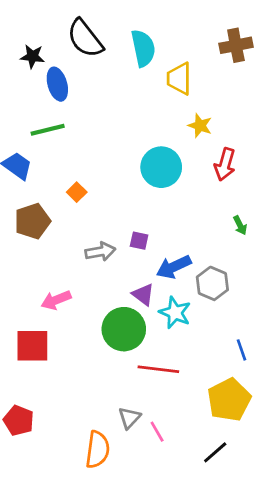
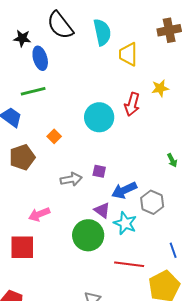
yellow star: (200, 126) -> (160, 88), moved, turned -30
red arrow: (225, 164) -> (132, 104), moved
cyan circle: (161, 167) -> (99, 117), moved
red line: (158, 369) -> (129, 264), moved

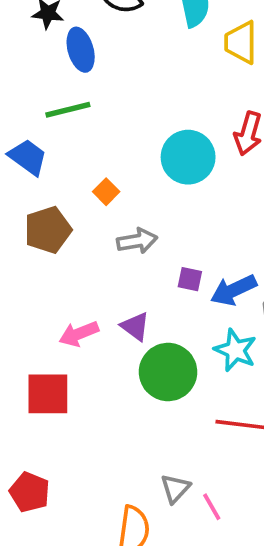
purple square: (99, 171) -> (190, 279), moved
gray arrow: (71, 179) -> (137, 241), moved
purple triangle: (102, 210) -> (135, 326), moved

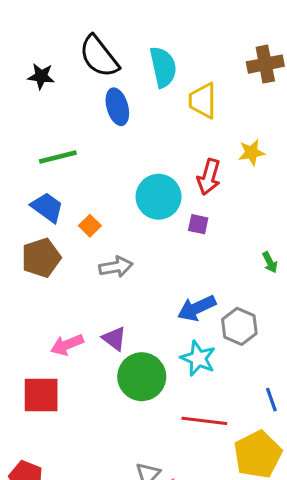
blue ellipse: (81, 50) -> (117, 107), moved
blue trapezoid: (28, 157) -> (47, 207), moved
purple square: (190, 279) -> (198, 224), moved

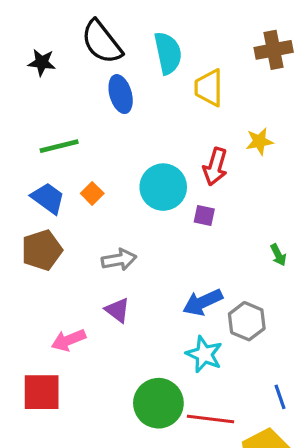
orange square: (90, 226) -> (92, 193), moved
purple triangle: (114, 339) -> (117, 310), moved
green circle: (142, 377) -> (158, 403), moved

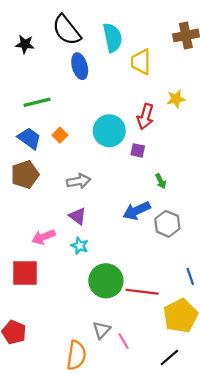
green arrow: (278, 255) -> (161, 181), moved
cyan star: (204, 354) -> (80, 246), moved, size x0.7

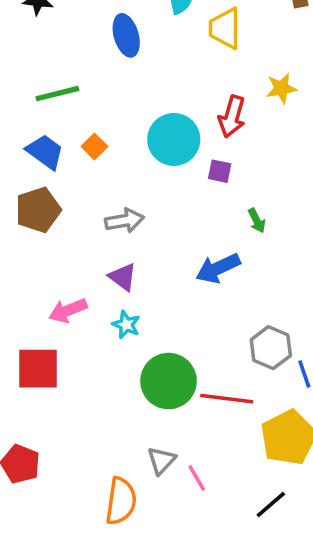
gray hexagon: (167, 224) -> (271, 348), moved

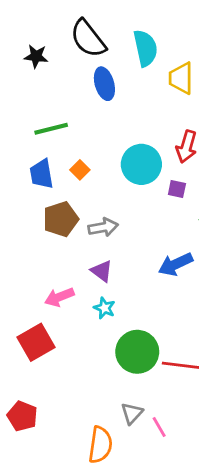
blue trapezoid: (45, 152) -> (42, 174), turned -136
brown pentagon: (38, 210) -> (61, 219), moved
red square: (38, 369) -> (36, 342), turned -30

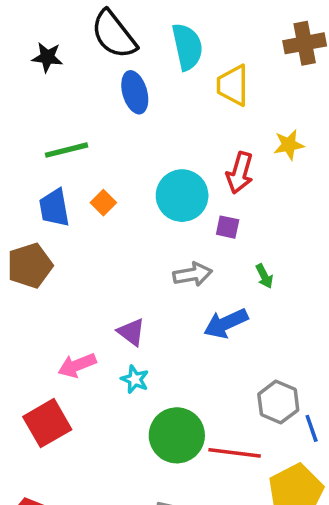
brown pentagon: (61, 219) -> (30, 266), moved
gray arrow: (103, 227) -> (193, 274), moved

